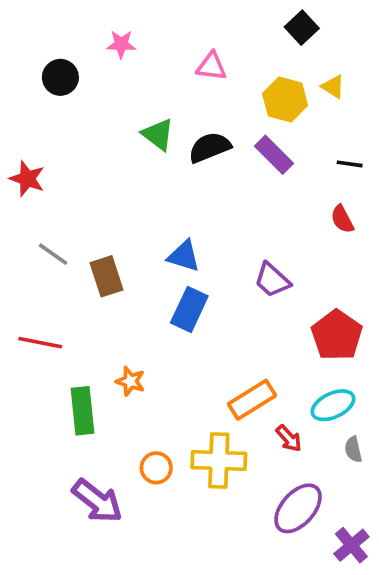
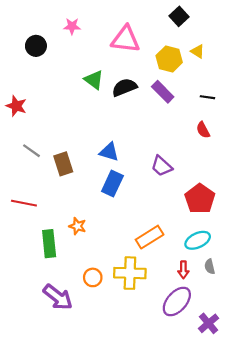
pink triangle: (211, 66) -> (126, 39), size x1.6
red arrow: (289, 438) -> (183, 270), moved, turned 42

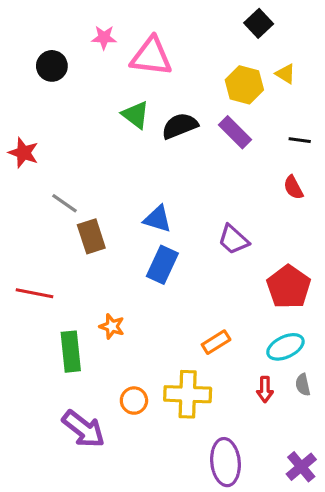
pink triangle: (126, 39) -> (151, 56), moved
gray line: (32, 151) -> (65, 203), moved
orange rectangle: (150, 237) -> (216, 342), size x0.7
purple ellipse: (177, 301) -> (225, 462), moved, turned -48

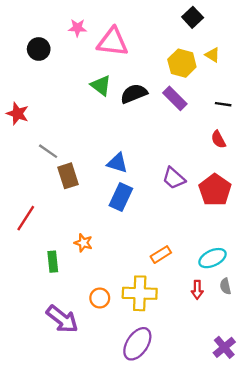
red pentagon: (289, 287) -> (215, 190), moved
red line: (35, 293) -> (26, 218), turned -68
green rectangle: (71, 352) -> (53, 262), size x0.7
purple ellipse: (225, 462) -> (137, 344), moved, turned 40

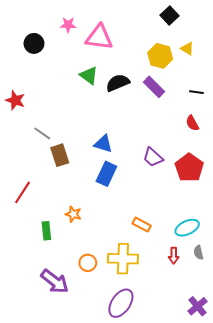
orange rectangle: (161, 255) -> (142, 225), turned 60

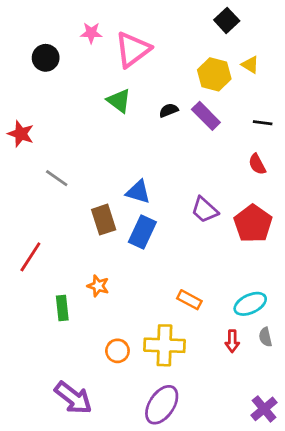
pink triangle: (99, 37) -> (133, 49), turned -44
black semicircle: (118, 83) -> (169, 110), moved, size x0.6
brown rectangle: (60, 155) -> (104, 220), moved
purple arrow: (55, 281) -> (73, 398), moved

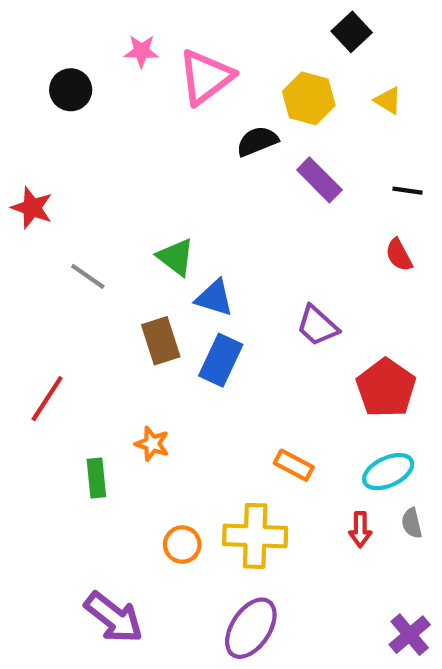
yellow hexagon: (214, 74) -> (309, 98), moved
green triangle: (119, 101) -> (176, 257), moved
black semicircle: (169, 110) -> (257, 141), moved, size x1.4
red pentagon: (253, 224) -> (386, 388), moved

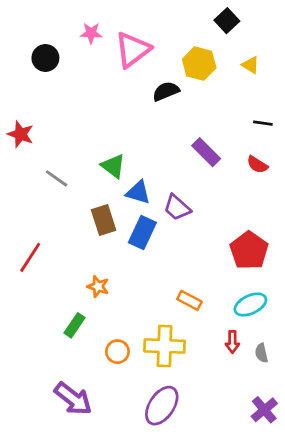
purple rectangle: (319, 180) -> (206, 152), moved
red semicircle: (399, 255) -> (257, 165), turned -30
purple trapezoid: (317, 326) -> (177, 208), moved
green rectangle: (96, 478) -> (75, 325), moved, turned 40
gray semicircle: (412, 523) -> (261, 353), moved

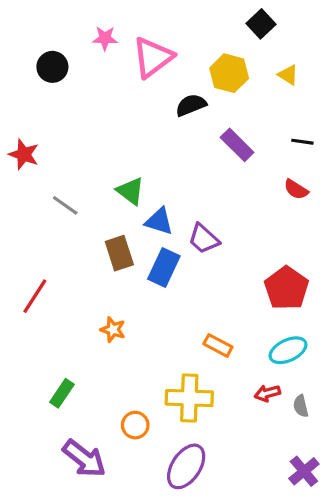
purple rectangle: (206, 152) -> (237, 145), moved
green rectangle: (75, 325) -> (62, 393), moved
red arrow: (232, 342) -> (267, 393), turned 75
orange circle: (117, 352) -> (135, 425), moved

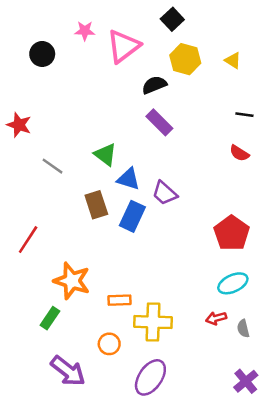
black square: (261, 24) -> (172, 19), moved
purple rectangle: (237, 145) -> (159, 122), moved
orange star: (113, 330) -> (72, 281), moved, size x1.8
orange rectangle: (218, 345) -> (119, 300), moved, turned -30

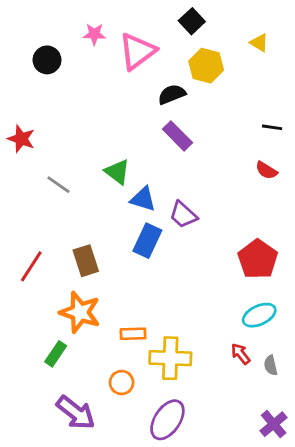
yellow triangle: (233, 60) -> (259, 43), moved
brown rectangle: (96, 205) -> (86, 261), moved
red arrow: (216, 318) -> (241, 354), turned 66

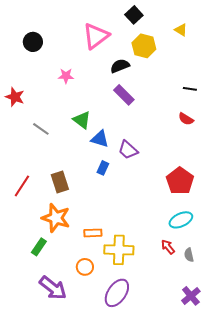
pink star: (94, 34) -> (66, 76), moved
blue rectangle: (147, 241) -> (103, 168), size x0.6

